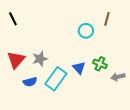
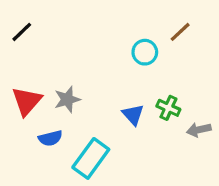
black line: (13, 19) -> (22, 32), turned 72
brown line: (107, 19) -> (180, 32), turned 32
cyan rectangle: (56, 79) -> (91, 158), moved

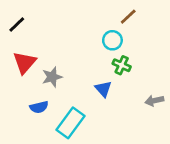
brown line: (180, 32) -> (128, 17), moved
red triangle: (27, 101) -> (25, 63), moved
green cross: (168, 108) -> (122, 65), moved

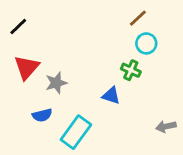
cyan circle: (112, 40) -> (146, 43), moved
blue triangle: (103, 89) -> (111, 96), turned -30
gray arrow: (154, 101) -> (166, 126), moved

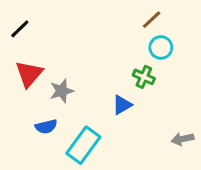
blue triangle: (111, 96) -> (122, 105), turned -48

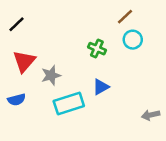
green cross: (144, 77) -> (97, 49), moved
blue semicircle: (46, 127) -> (16, 100), moved
cyan rectangle: (83, 145) -> (69, 103), moved, turned 36

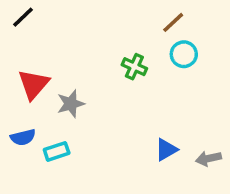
black line: (16, 24) -> (23, 17), moved
blue triangle: (101, 87) -> (166, 150), moved
cyan rectangle: (69, 103) -> (57, 151), moved, size x0.6

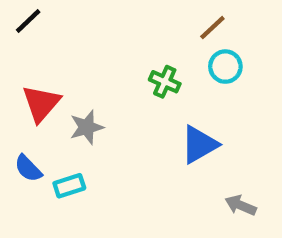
blue semicircle: (23, 137) -> (28, 168), turned 60
blue triangle: (166, 150) -> (199, 145), moved, size x1.4
gray arrow: (209, 158) -> (241, 205), moved, turned 35

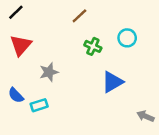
brown line: (212, 28) -> (79, 16), moved
red triangle: (41, 103) -> (21, 45), moved
gray arrow: (241, 205) -> (145, 116), moved

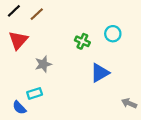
brown line: (79, 16) -> (37, 14), moved
blue semicircle: (16, 95) -> (19, 108), moved

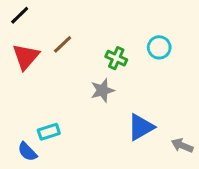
brown line: (37, 14) -> (63, 44), moved
gray star: (43, 64) -> (102, 90), moved
blue triangle: (100, 73) -> (141, 127), moved

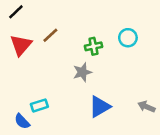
green cross: (116, 58) -> (93, 46), turned -35
blue triangle: (141, 127) -> (100, 107), moved
gray arrow: (182, 146) -> (146, 107), moved

